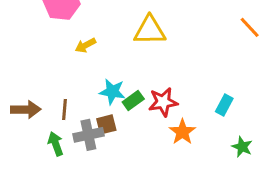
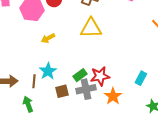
cyan star: (112, 92) -> (48, 71), moved, turned 30
gray cross: (88, 135) -> (86, 89), moved

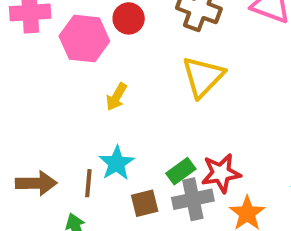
yellow triangle: (91, 28) -> (203, 77), turned -45
yellow arrow: (48, 38) -> (117, 97), turned -32

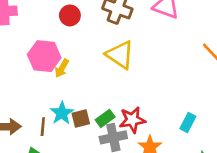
pink hexagon: (84, 39) -> (44, 56), moved
yellow triangle: (203, 77) -> (120, 55), turned -40
brown square: (145, 203) -> (81, 118), moved

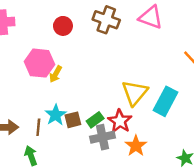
yellow triangle: (120, 55) -> (135, 93), moved, turned 36
red star: (132, 120) -> (120, 121), turned -30
cyan rectangle: (188, 123) -> (166, 101), moved, size x1.6

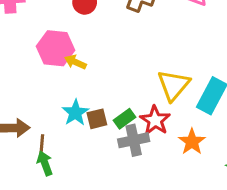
yellow arrow: (56, 74) -> (75, 62), turned 84
brown line: (38, 127) -> (42, 145), moved
orange star: (136, 146) -> (192, 142), moved

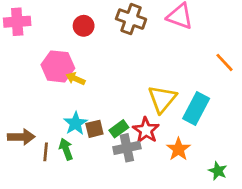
green arrow: (45, 163) -> (66, 149), moved

